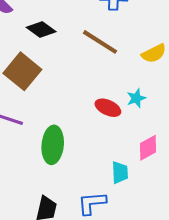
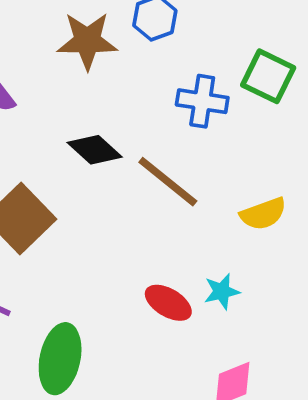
black diamond: (41, 30) -> (95, 150), moved

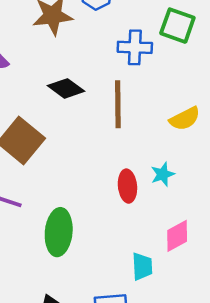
brown line: (168, 182) -> (118, 104), turned 57
red ellipse: (168, 303) -> (127, 186), turned 60

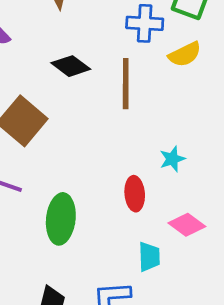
yellow semicircle: (185, 119) -> (185, 54), moved
red ellipse: (127, 186) -> (135, 194), moved
pink diamond: (177, 236) -> (187, 225), turned 64

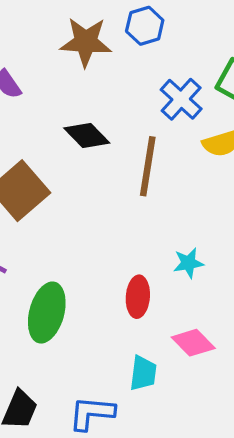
blue cross: (145, 23) -> (181, 99), turned 30

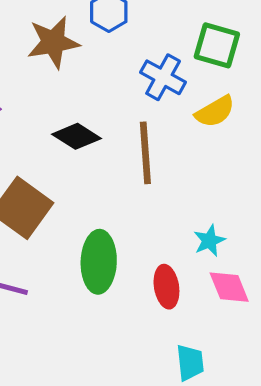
green ellipse: (47, 313) -> (99, 262), moved
pink diamond: (193, 343) -> (229, 287), moved, turned 36

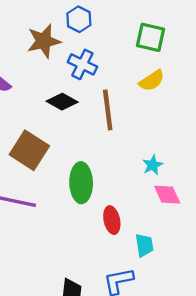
blue cross: (163, 77) -> (82, 64), moved
red ellipse: (166, 287) -> (112, 220), moved

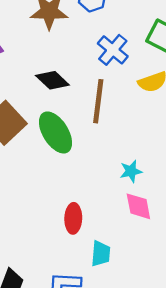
blue cross: (82, 64) -> (113, 50), moved
green ellipse: (81, 183) -> (56, 132), moved, turned -45

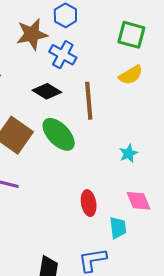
blue cross: (113, 50) -> (63, 55), moved
pink diamond: (138, 206) -> (139, 201), moved

